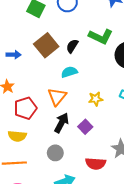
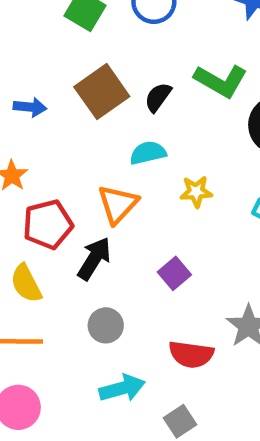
yellow star: (96, 99) -> (196, 192), moved
black arrow: (61, 123) -> (94, 259), moved
yellow semicircle: (17, 136) -> (26, 283), turned 54

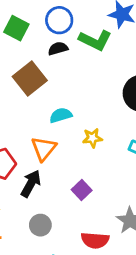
green L-shape: (221, 81) -> (95, 40), moved
black semicircle: (158, 97) -> (58, 48), moved, turned 42

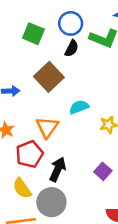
black semicircle: (58, 48) -> (72, 48), turned 138
orange triangle: (44, 149) -> (47, 127), moved
gray circle: (40, 225) -> (51, 202), moved, size x1.5

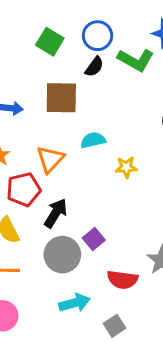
brown square: (49, 77) -> (61, 98), turned 36
purple square: (103, 171) -> (94, 239), moved
gray circle: (51, 202) -> (62, 255), moved

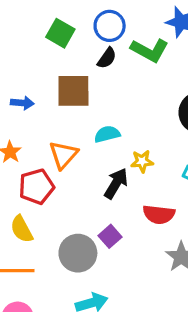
black arrow: (56, 213) -> (116, 183), moved
red semicircle: (122, 280) -> (159, 214), moved

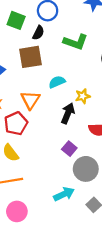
green L-shape: (150, 50) -> (76, 42), moved
black semicircle: (107, 58) -> (38, 33), moved
gray circle: (78, 253) -> (86, 169), moved

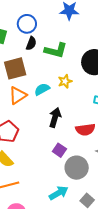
black semicircle: (38, 33) -> (31, 43), moved
yellow star: (83, 96) -> (65, 81), moved
orange triangle: (30, 100) -> (18, 95), moved, turned 30

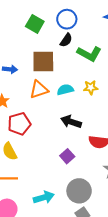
black arrow: (55, 117) -> (71, 122), turned -102
gray circle: (77, 168) -> (79, 191), moved
cyan arrow: (59, 193) -> (44, 197), moved

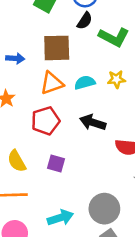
red pentagon: (19, 124) -> (46, 121), moved
purple square: (67, 156) -> (56, 164), moved, turned -32

